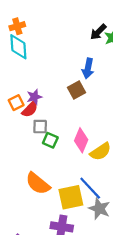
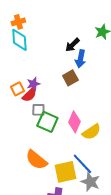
black arrow: (98, 32) -> (72, 45), moved
green square: (50, 140) -> (47, 122), size x1.5

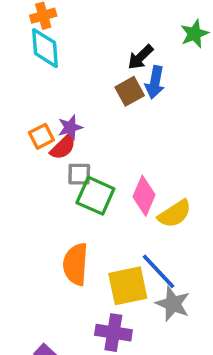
brown square: (70, 78) -> (130, 91), moved
orange semicircle: (36, 160) -> (76, 264), turned 55

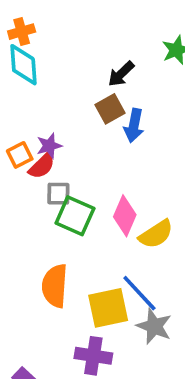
blue arrow: (155, 82) -> (134, 125), moved

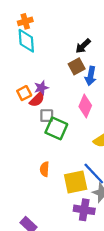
pink diamond: (125, 216) -> (85, 106), moved
orange semicircle: (55, 286) -> (45, 169), size x0.6
purple cross: (93, 356) -> (84, 210), moved

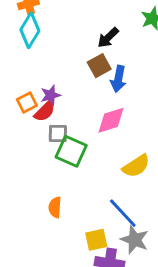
cyan diamond: (26, 41) -> (30, 30), turned 35
pink diamond: (85, 106) -> (111, 120), turned 50
yellow square: (76, 182) -> (96, 240), moved, size x0.7

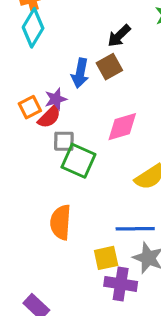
blue arrow: (118, 79) -> (80, 73), moved
orange semicircle: (55, 207) -> (61, 222), size x1.5
blue line: (123, 213) -> (135, 229), turned -48

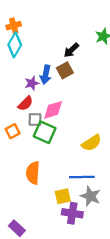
purple star: (56, 99) -> (32, 83), moved
orange square: (30, 107) -> (13, 131), moved
pink diamond: (122, 127) -> (53, 110), moved

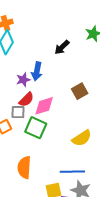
brown square: (65, 70) -> (80, 91), moved
red semicircle: (25, 103) -> (26, 100), moved
gray square: (35, 119) -> (18, 112), moved

